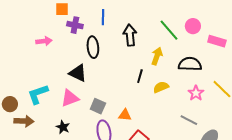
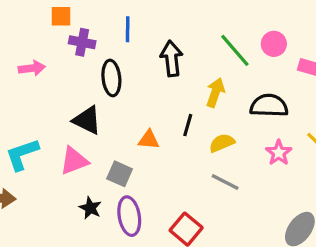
orange triangle: (125, 115) -> (149, 140), moved
gray line: (189, 120) -> (225, 182), moved
black star: (63, 127) -> (90, 208), moved

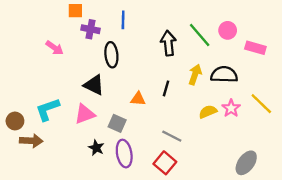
black arrow: (172, 58) -> (168, 43), moved
pink arrow: (32, 68) -> (54, 48), turned 42
yellow arrow: (215, 93) -> (195, 75), moved
yellow semicircle: (222, 143) -> (208, 112), moved
gray line: (225, 182) -> (172, 136), moved

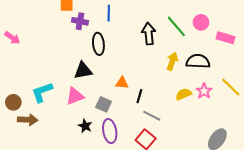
pink arrow: (54, 48) -> (12, 38), moved
black triangle: (94, 85) -> (83, 71), turned -36
black line: (166, 88) -> (139, 96), moved

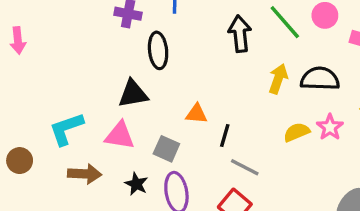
pink arrow: (12, 38) -> (18, 40), turned 49
pink triangle: (75, 96) -> (120, 136), turned 30
brown circle: (13, 102) -> (20, 161), moved
brown arrow: (28, 120) -> (85, 174), moved

